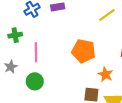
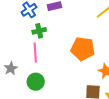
green cross: (15, 35) -> (39, 31), moved

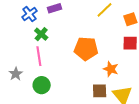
green cross: (39, 31) -> (41, 34), turned -32

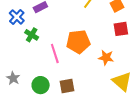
pink line: (39, 56) -> (55, 53), moved
brown square: (100, 91) -> (67, 86), moved

